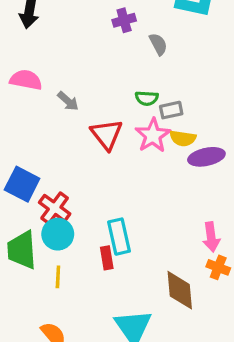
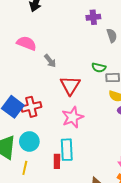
pink star: (153, 135) -> (73, 117), moved
red cross: (55, 208) -> (31, 107), moved, turned 30

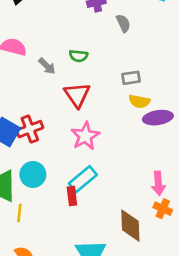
green semicircle: (99, 68) -> (78, 56), moved
cyan rectangle: (67, 150) -> (83, 179), turned 60
yellow line: (25, 168) -> (19, 213), moved

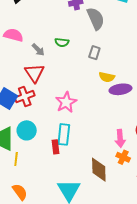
gray semicircle: (123, 23) -> (96, 19), size x1.6
gray rectangle: (131, 78) -> (94, 53), moved, turned -64
red triangle: (77, 95) -> (34, 73), moved
cyan rectangle: (83, 179) -> (64, 134), turned -45

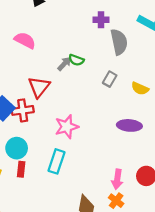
gray arrow: (38, 50) -> (64, 64), moved, turned -104
yellow semicircle: (107, 77) -> (140, 89), moved
red rectangle: (55, 147) -> (21, 169), moved

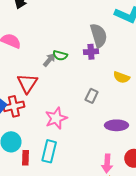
purple cross: (101, 20) -> (91, 52), moved
gray rectangle: (110, 79) -> (92, 96), moved
purple ellipse: (129, 125) -> (116, 125), moved
red rectangle: (21, 169) -> (25, 158), moved

